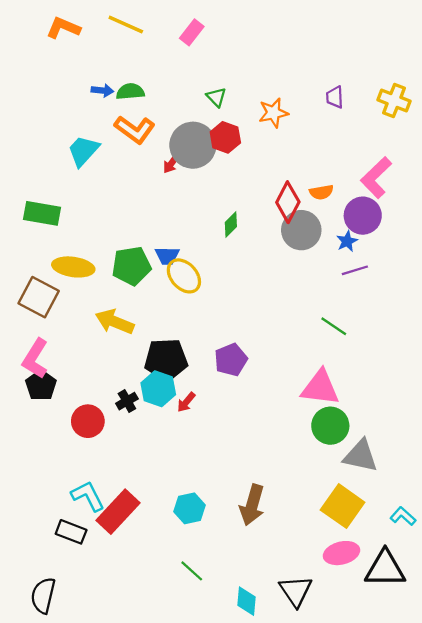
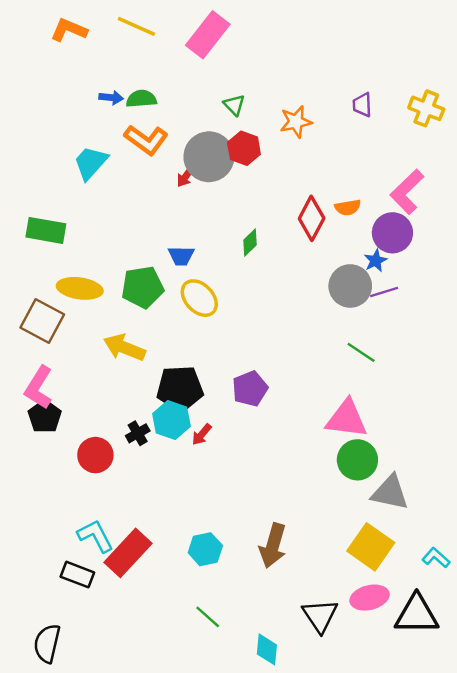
pink rectangle: (192, 32) -> (208, 35), size x1.6
gray circle: (301, 230) -> (350, 286), moved
blue trapezoid: (167, 256) -> (181, 256), moved
black triangle: (296, 591) -> (320, 616), moved

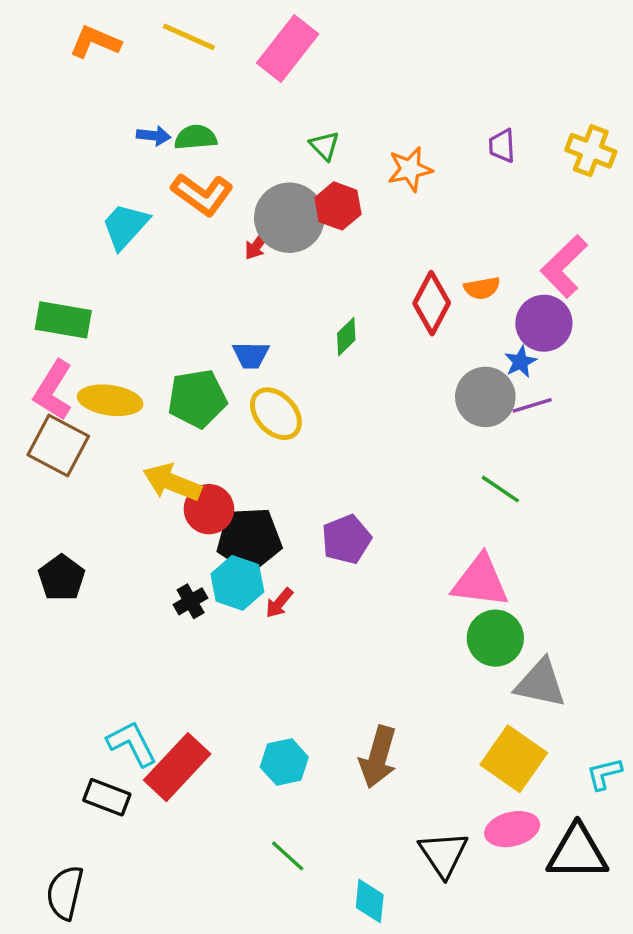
pink L-shape: (39, 387) -> (53, 390), moved
red circle: (95, 455) -> (209, 509), moved
cyan L-shape: (436, 558) -> (604, 774), turned -56

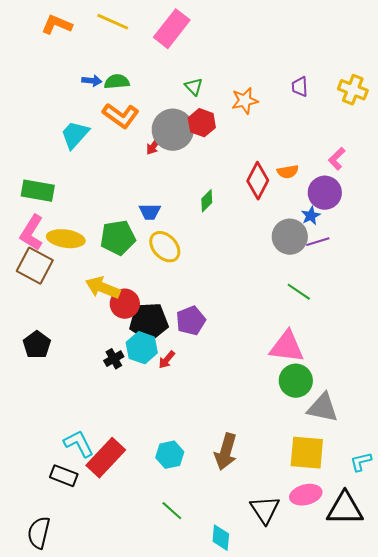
pink L-shape: (564, 266) -> (337, 159), size x0.6
purple pentagon: (346, 539) -> (191, 321), moved
yellow square: (514, 759) -> (307, 453), turned -30

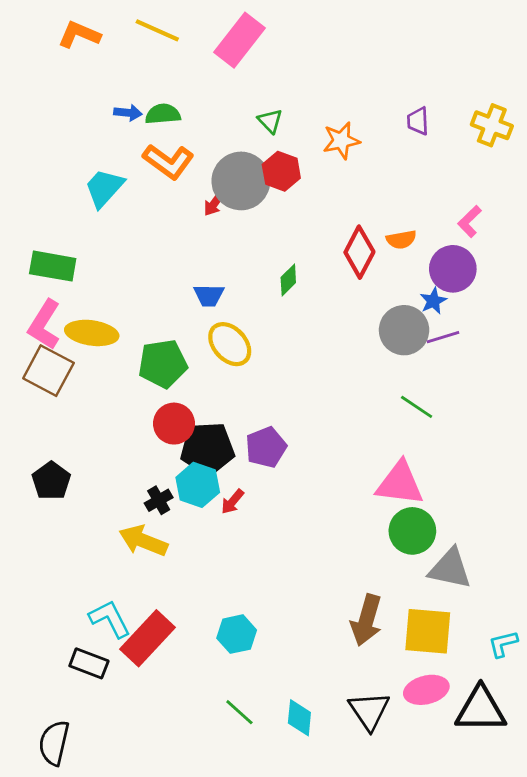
green pentagon: (118, 238) -> (163, 364), moved
yellow arrow: (103, 288) -> (143, 541), moved
brown arrow: (226, 452) -> (366, 620), moved
cyan diamond: (221, 538) -> (299, 718), moved

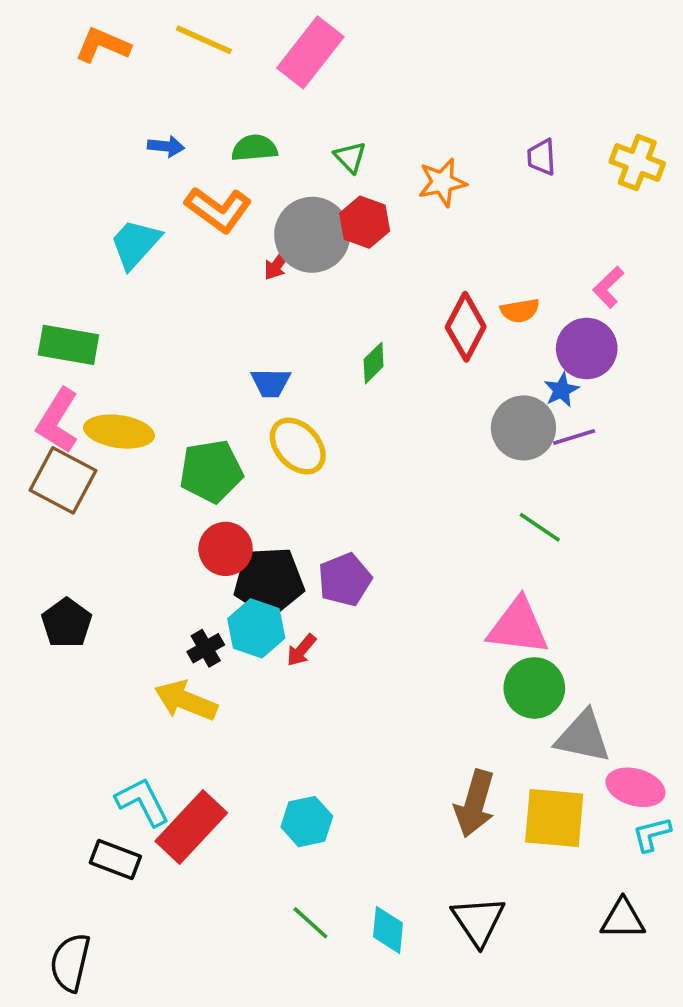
green semicircle: (163, 114) -> (254, 148), moved
pink ellipse: (426, 690) -> (635, 787), moved, turned 30
black triangle: (481, 709) -> (623, 919), size x0.7

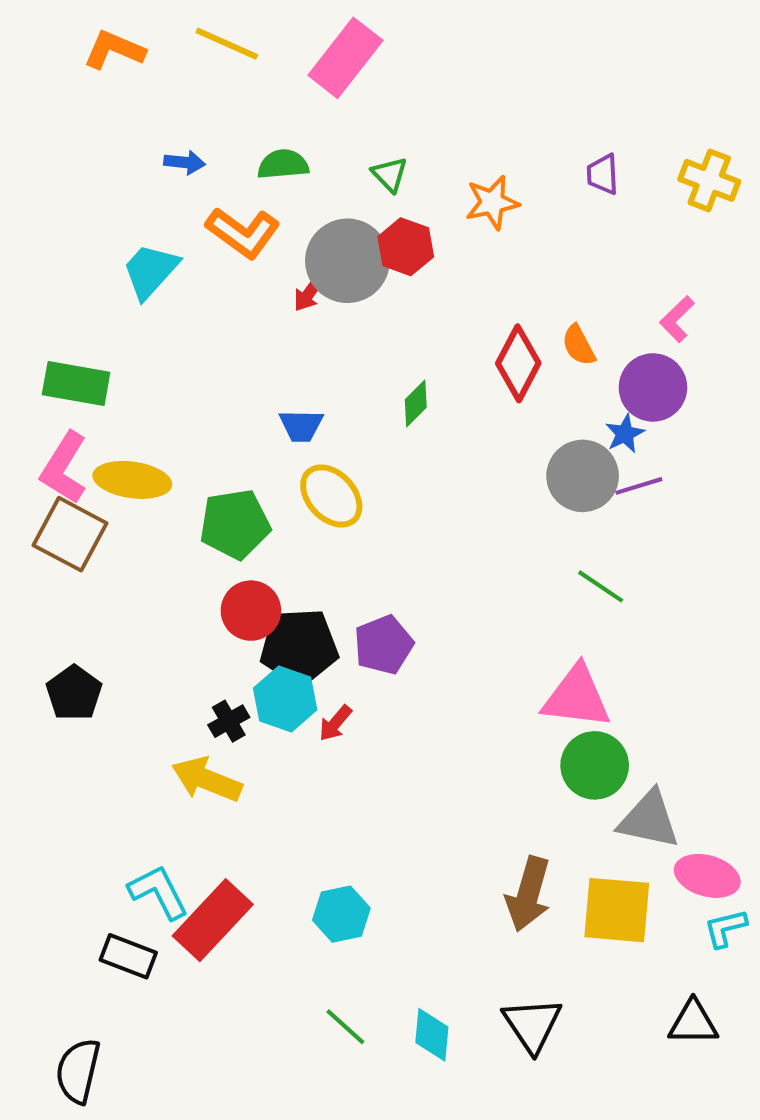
orange semicircle: (520, 311) -> (579, 345), turned 72

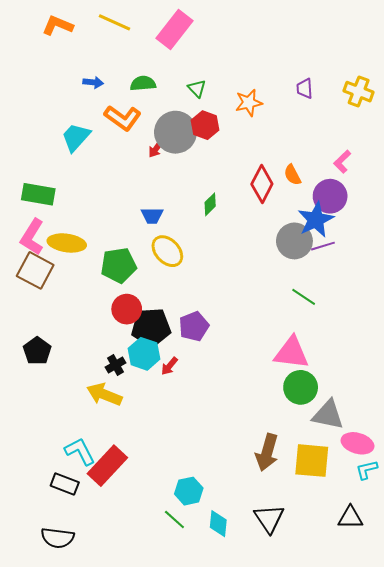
blue star: (625, 434) -> (316, 220), size x1.8
cyan hexagon: (341, 914) -> (189, 491), moved
black semicircle: (78, 1071) -> (58, 538), moved, turned -96

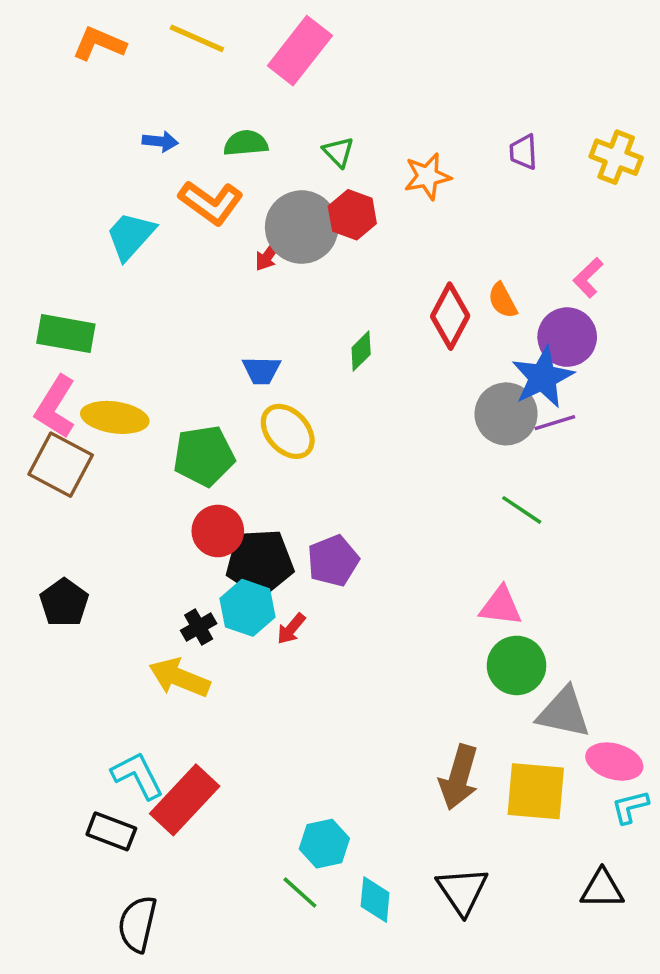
pink triangle: (291, 353) -> (501, 606), size x0.7
black semicircle: (58, 538) -> (137, 924), moved, turned 96

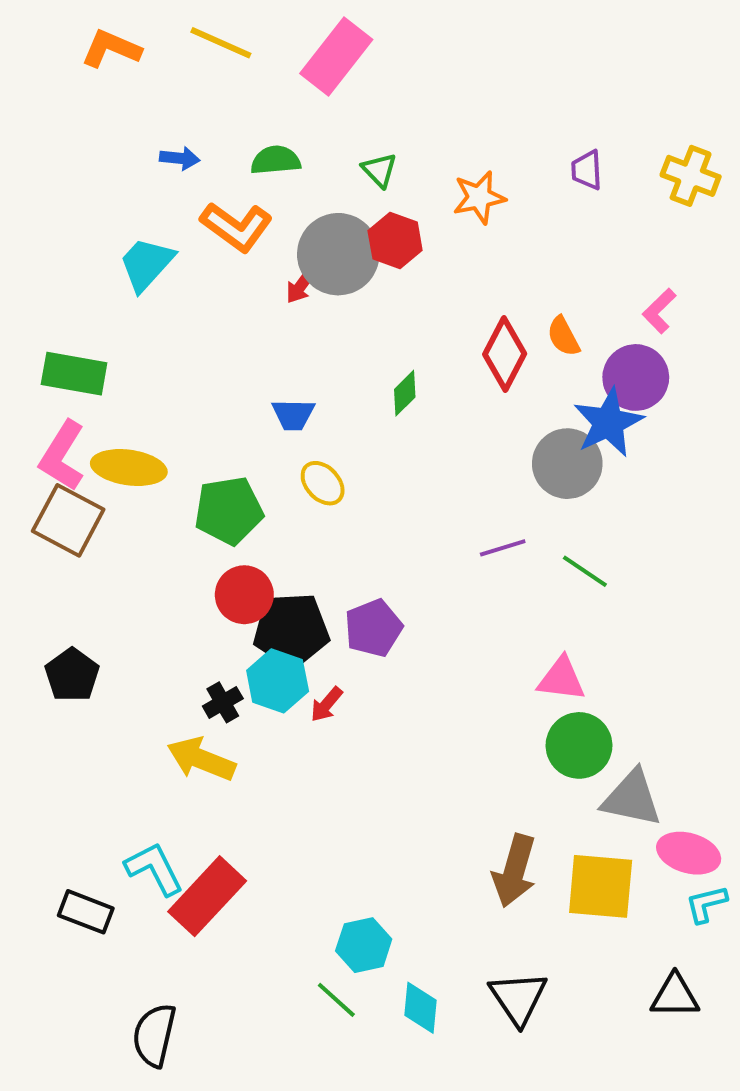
purple line: (555, 423) -> (503, 548), moved
yellow ellipse: (288, 431) -> (323, 483), size x0.7
black rectangle: (111, 831) -> (86, 912), moved

